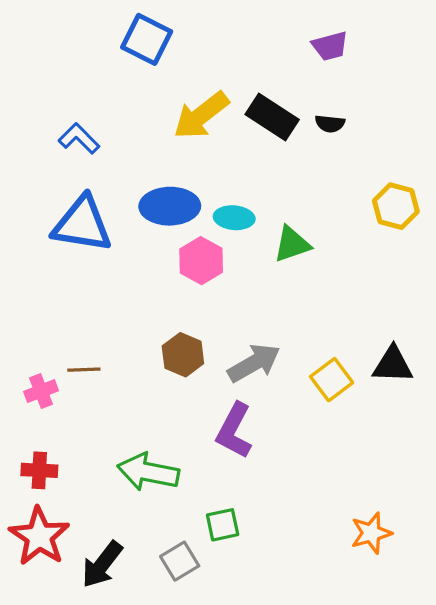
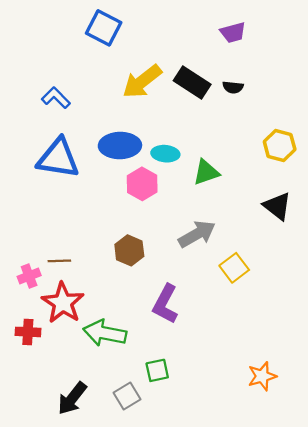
gray arrow: (254, 363) -> (197, 234), moved
black triangle: (393, 365) -> (277, 206), moved, turned 36
red star: (39, 536) -> (63, 303), moved

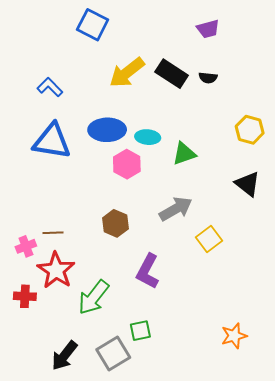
green arrow: (105, 333) -> (94, 297), turned -63
gray square: (127, 396) -> (113, 353), size x1.4

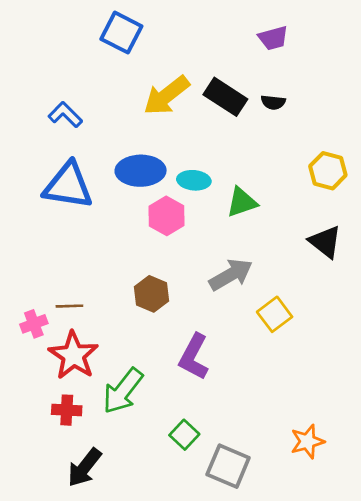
red cross: (25, 296) -> (67, 410), moved
green square: (140, 331) -> (184, 435), turned -35
gray square: (113, 353) -> (228, 466), moved, turned -36

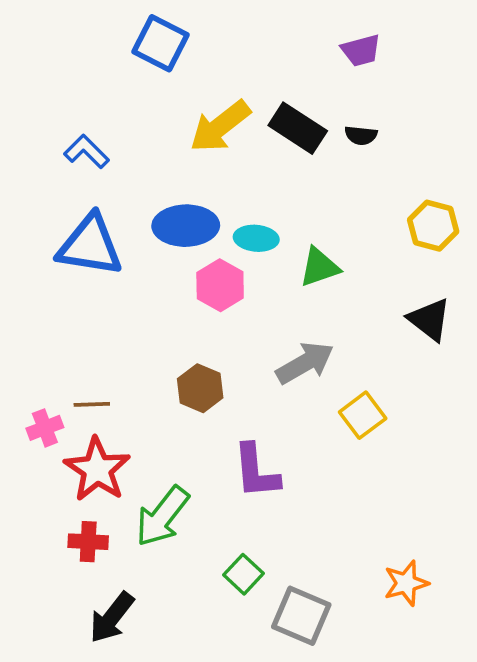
purple L-shape: (194, 357) -> (256, 471), turned -33

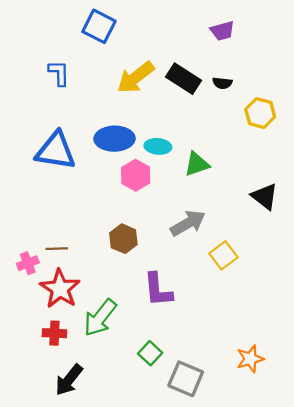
blue L-shape: (86, 152) -> (59, 73), moved, turned 44
yellow hexagon: (433, 226) -> (260, 113), moved

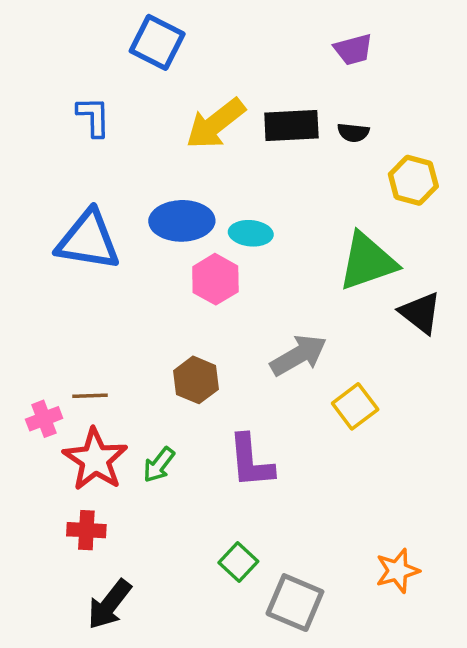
black rectangle: (183, 79) -> (291, 125), turned -36
green triangle: (197, 164) -> (367, 262), moved, size x1.5
green arrow: (100, 318) -> (159, 465), moved, size x0.6

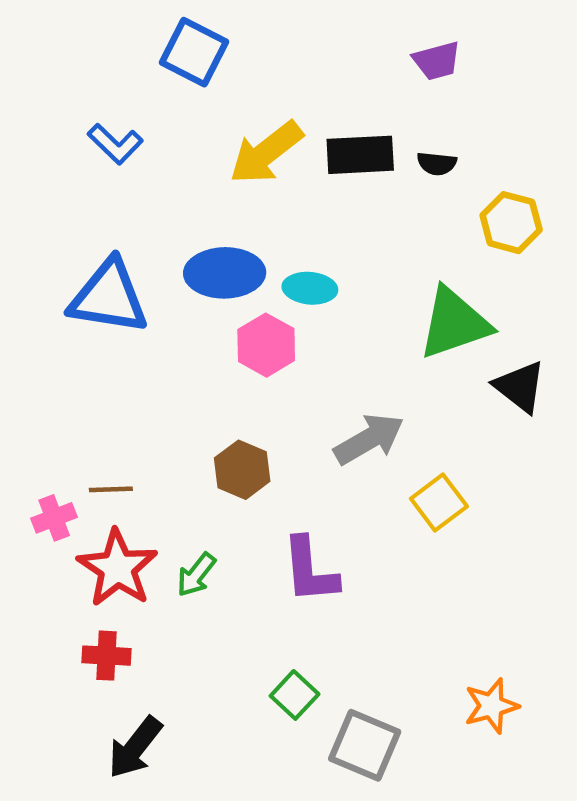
blue L-shape: (94, 117) -> (115, 144), turned 135

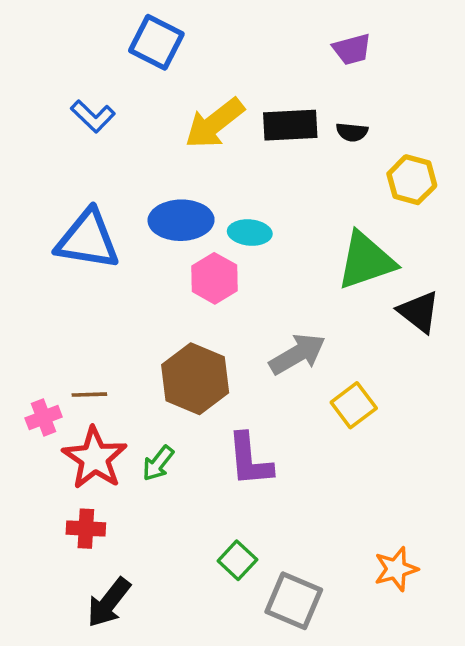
brown hexagon: (242, 470) -> (195, 379), size x1.5

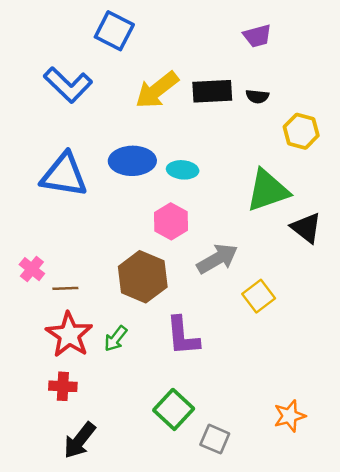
blue L-shape: (93, 116) -> (68, 85), size x1.5
pink hexagon: (214, 278) -> (171, 221), moved
pink cross: (44, 418) -> (32, 269), moved, turned -30
green square: (237, 560) -> (174, 409), size x1.4
gray square: (294, 601) -> (215, 439), size x0.7

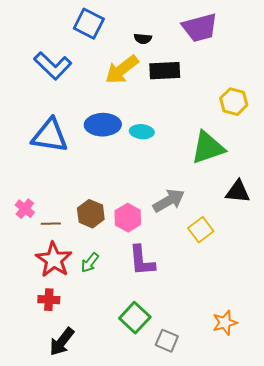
purple trapezoid: (257, 36) -> (200, 28), size x1.6
black semicircle: (257, 96) -> (143, 39), moved
pink hexagon: (171, 221) -> (128, 218), moved
black triangle: (306, 228) -> (238, 192), moved, turned -32
brown hexagon: (143, 277) -> (91, 214), moved, size x0.7

